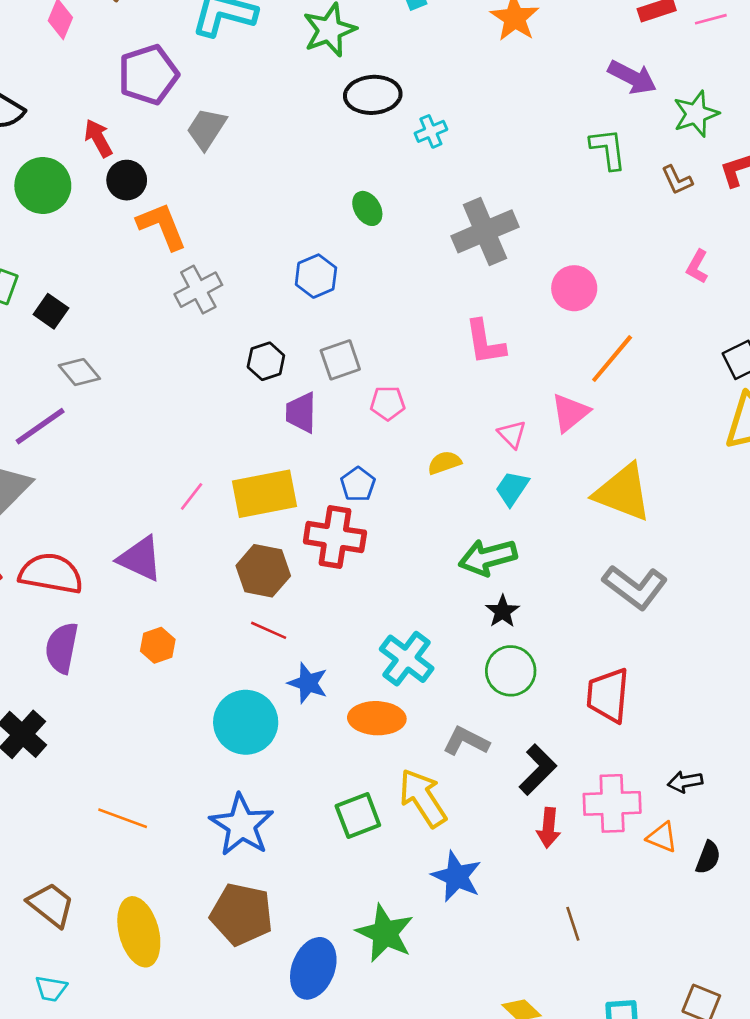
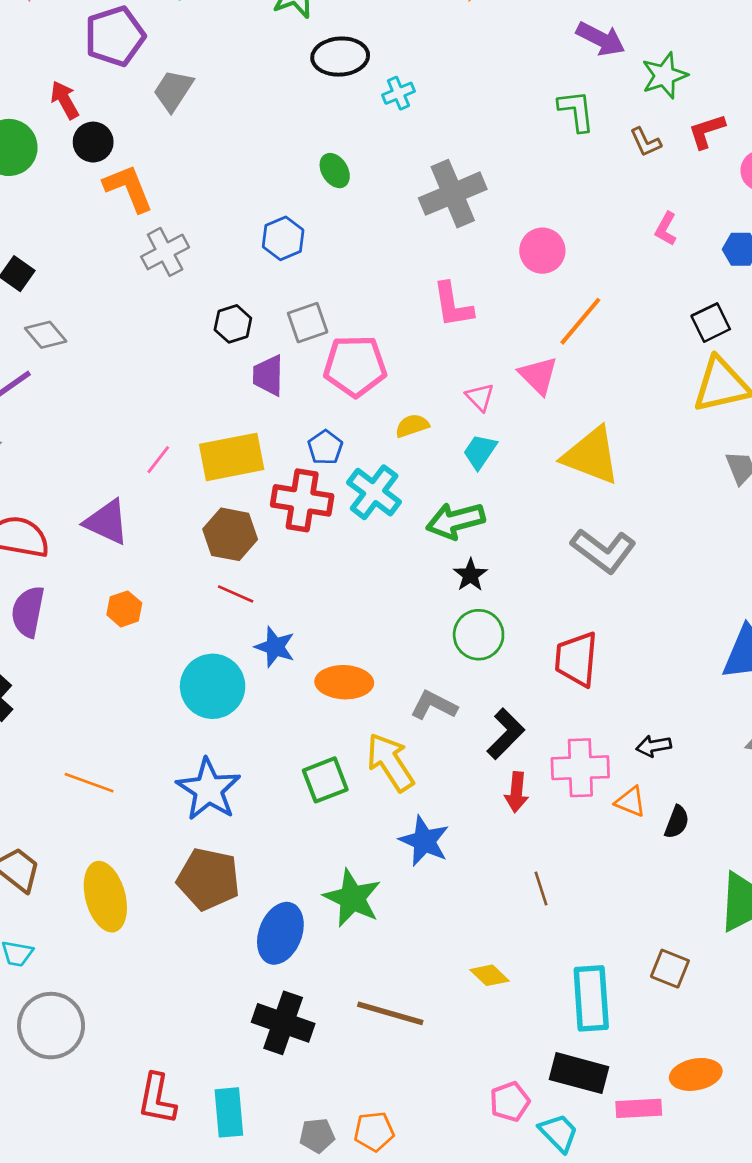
pink pentagon: (388, 403) -> (355, 366), size x1.8
pink triangle: (570, 413) -> (538, 375), turned -36
cyan cross: (407, 659) -> (374, 492), moved

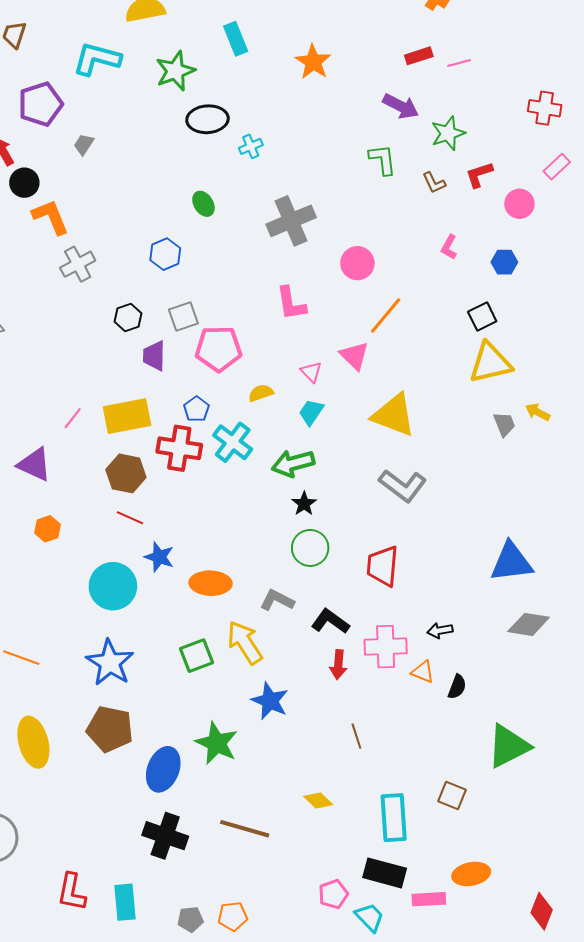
gray trapezoid: (173, 90) -> (84, 144), size x0.7
black L-shape: (506, 734) -> (330, 621), turned -99

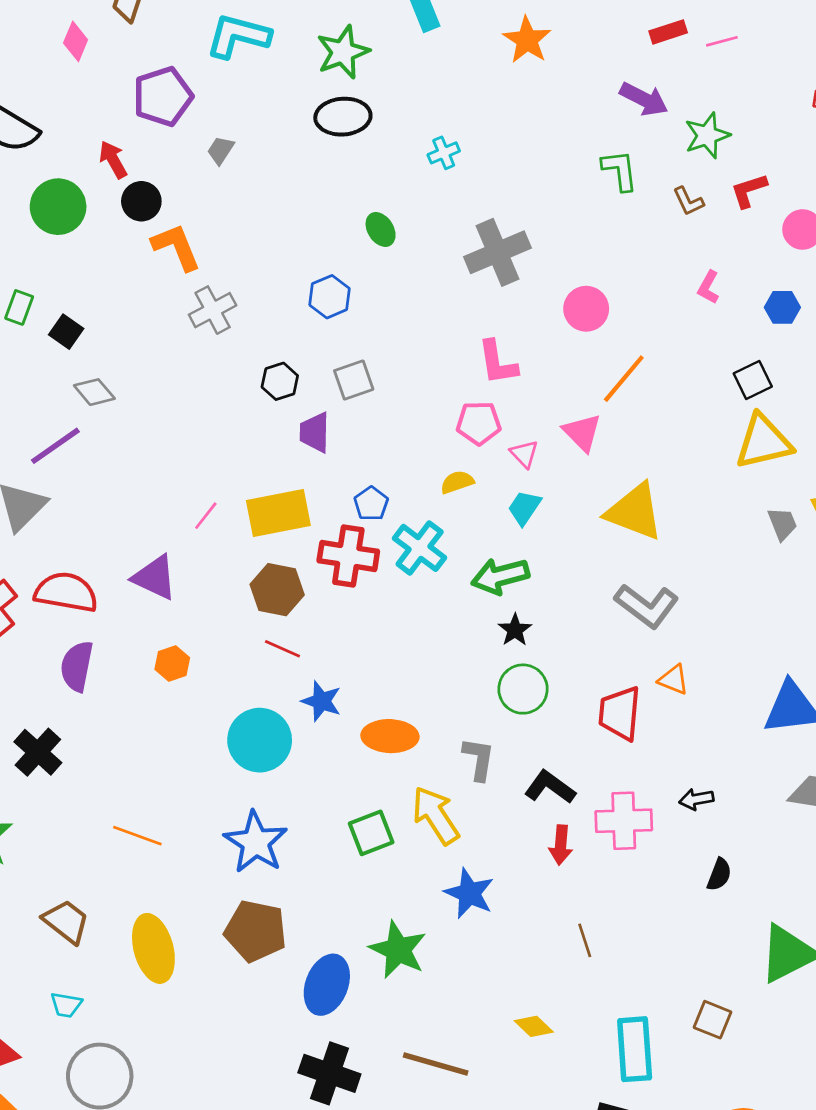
black ellipse: (208, 119) -> (343, 117), moved
pink pentagon: (219, 349) -> (479, 423), moved, size x0.7
gray L-shape: (277, 600) -> (479, 759), turned 72
orange triangle: (423, 672) -> (674, 680), moved

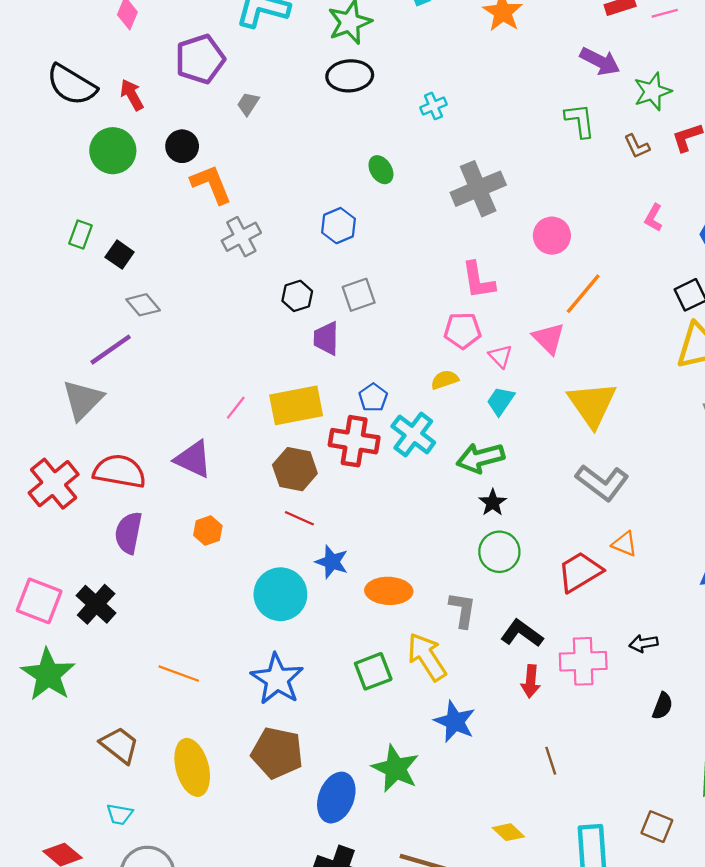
red arrow: (113, 160) -> (132, 95), moved
yellow triangle: (635, 512) -> (592, 404), turned 34
red trapezoid: (620, 713) -> (580, 572), turned 54

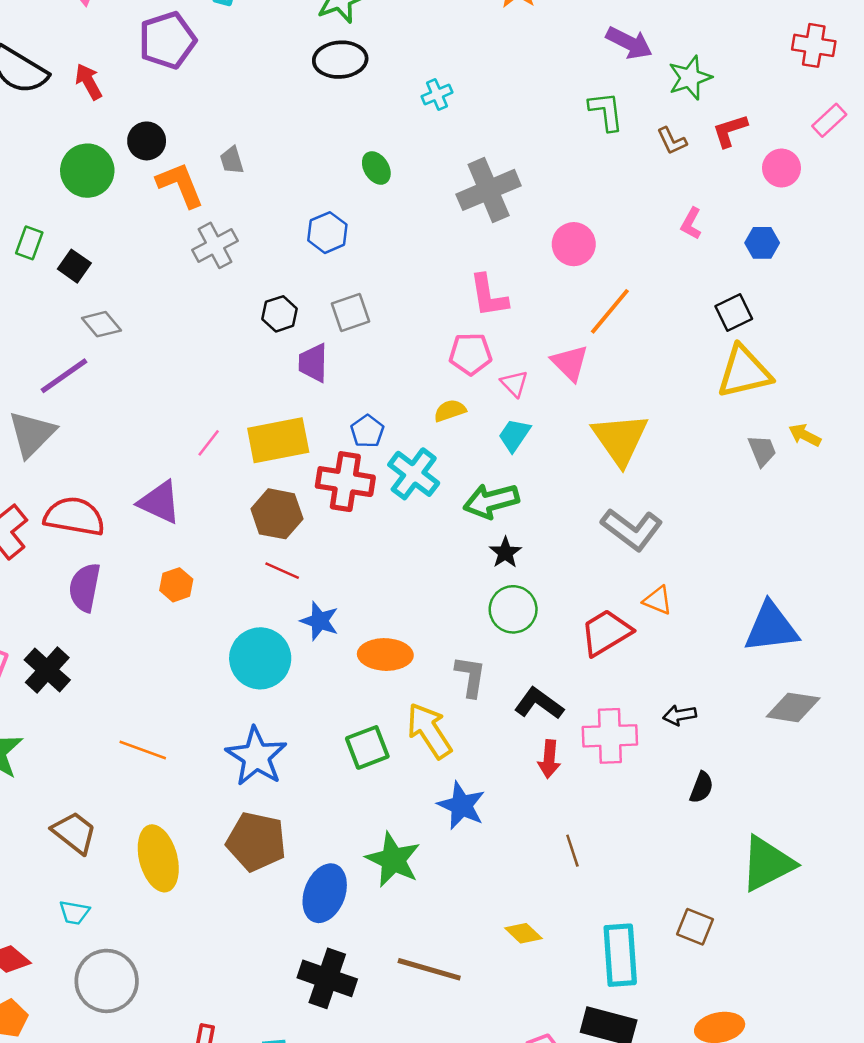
gray trapezoid: (248, 104) -> (232, 160), moved, turned -50
green circle: (113, 151) -> (87, 171), moved

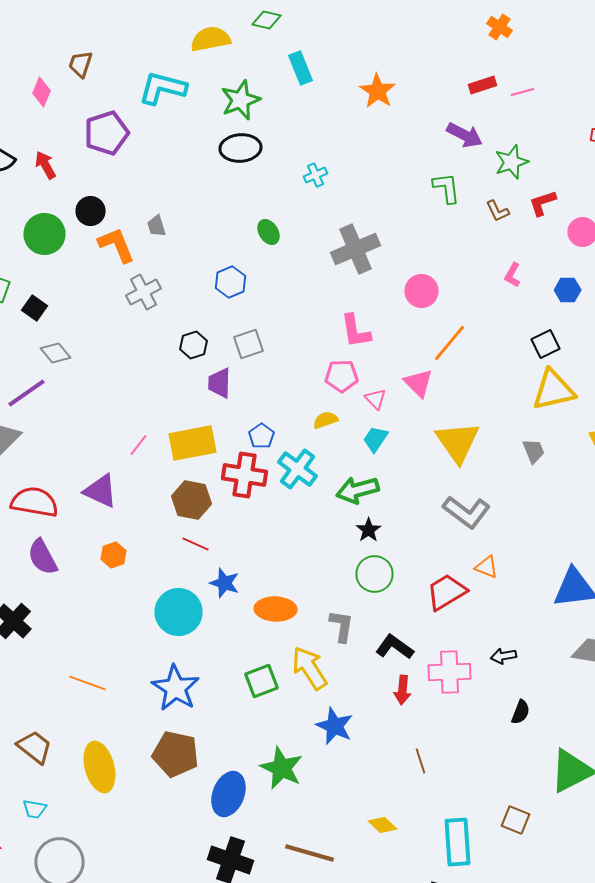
gray trapezoid: (762, 451) -> (534, 451), moved
purple semicircle: (85, 587) -> (42, 557), turned -39

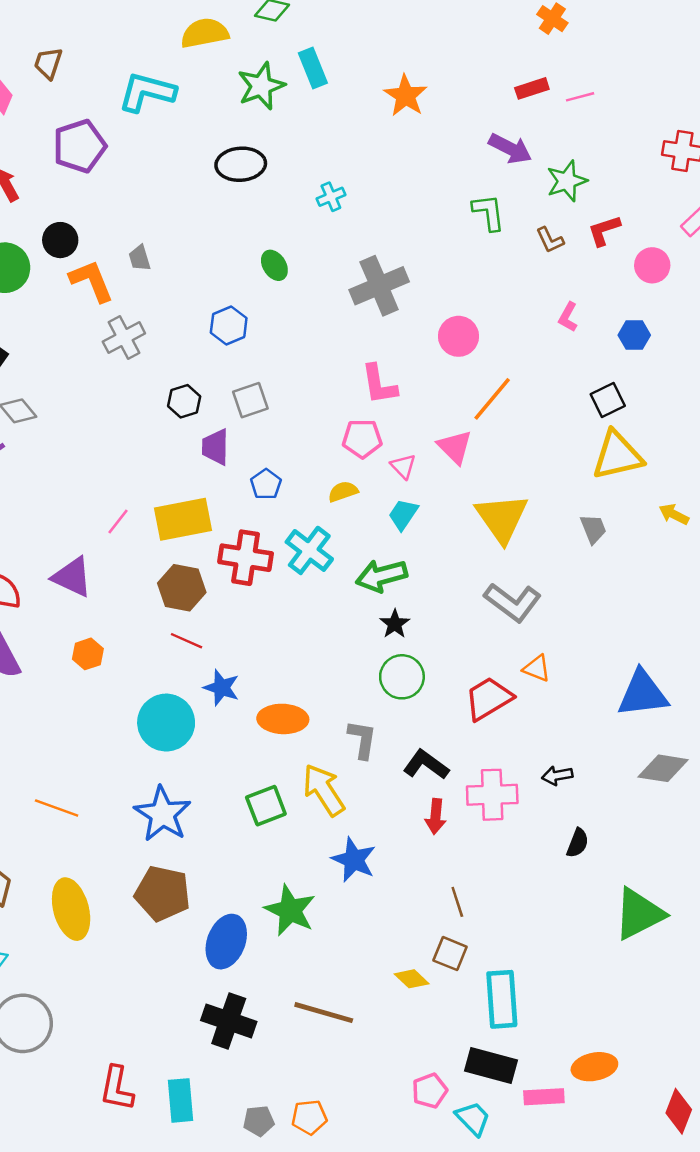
green star: (240, 100) -> (261, 86), moved
blue pentagon: (262, 436) -> (266, 484), moved
brown square: (516, 820) -> (450, 954), moved

